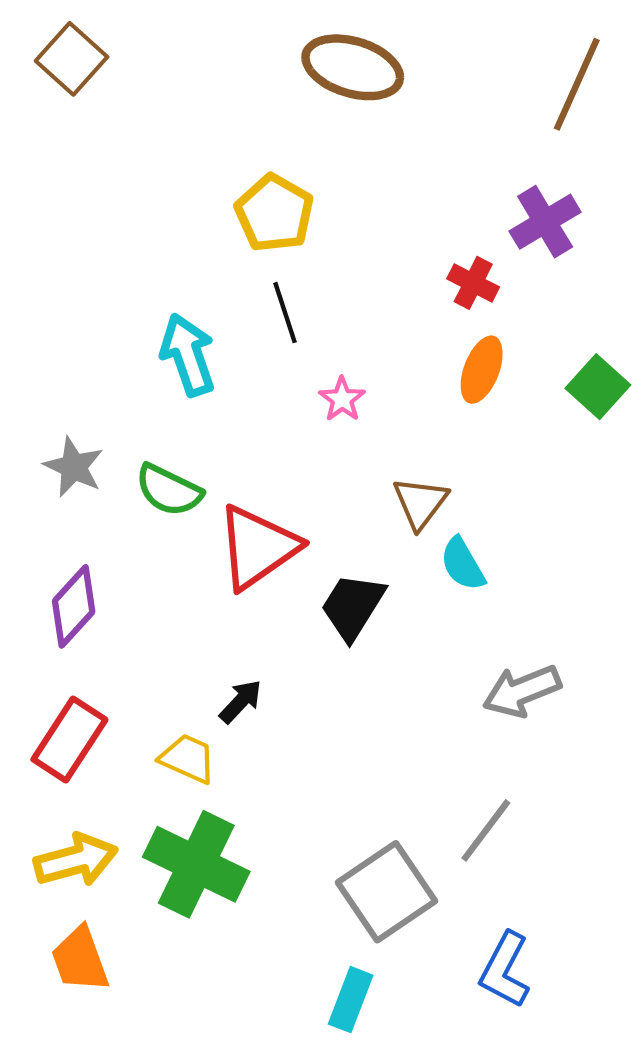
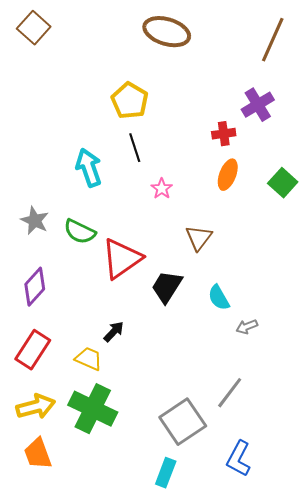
red cross: (473, 283) -> (224, 134), turned -35
cyan semicircle: (463, 564) -> (219, 298), moved
gray arrow: (522, 691) -> (247, 327), size x0.6

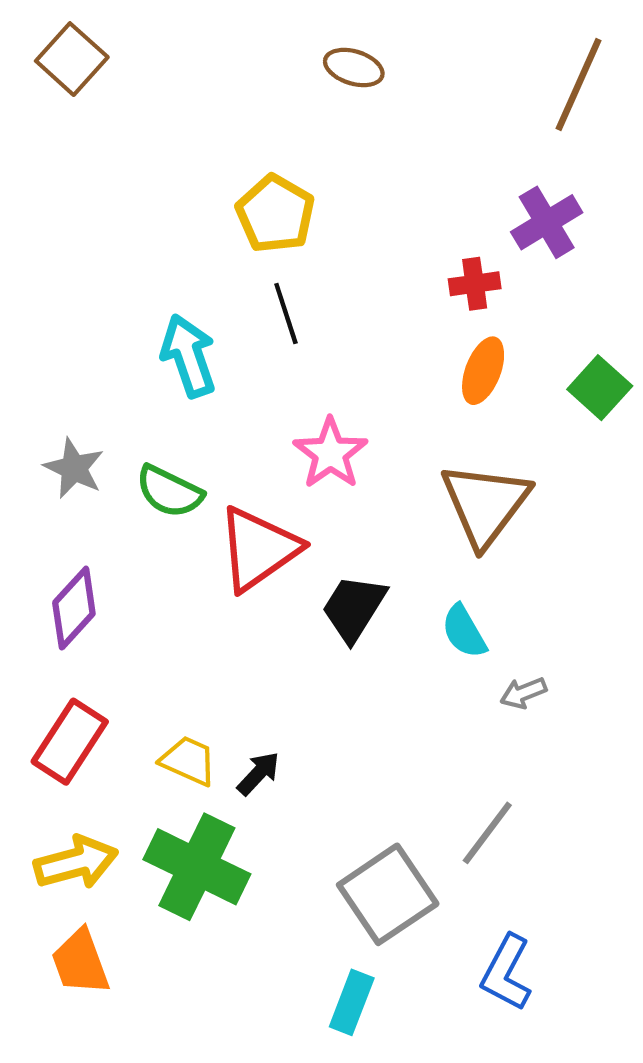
brown ellipse: (167, 32) -> (354, 68), size x0.6
pink star: (162, 189) -> (330, 453), moved, size x1.6
brown triangle: (199, 238) -> (485, 504), moved, size x1.6
black arrow: (114, 332) -> (258, 773), moved

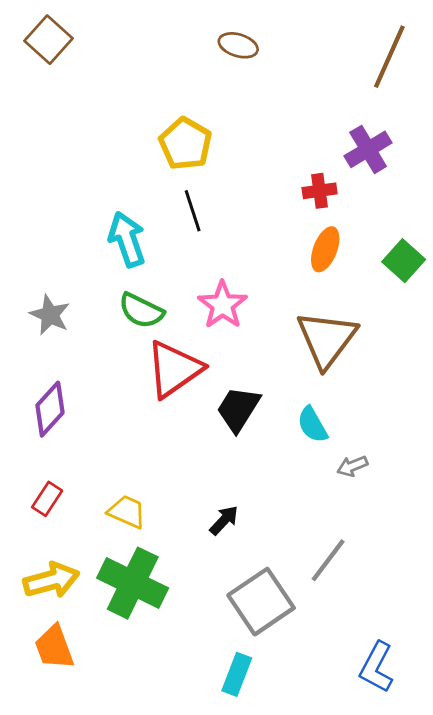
green semicircle: (169, 491) -> (141, 311), moved
red rectangle: (70, 742) -> (47, 499), size x0.6
black arrow: (258, 773) -> (224, 520), moved
blue L-shape: (506, 973) -> (377, 667), moved

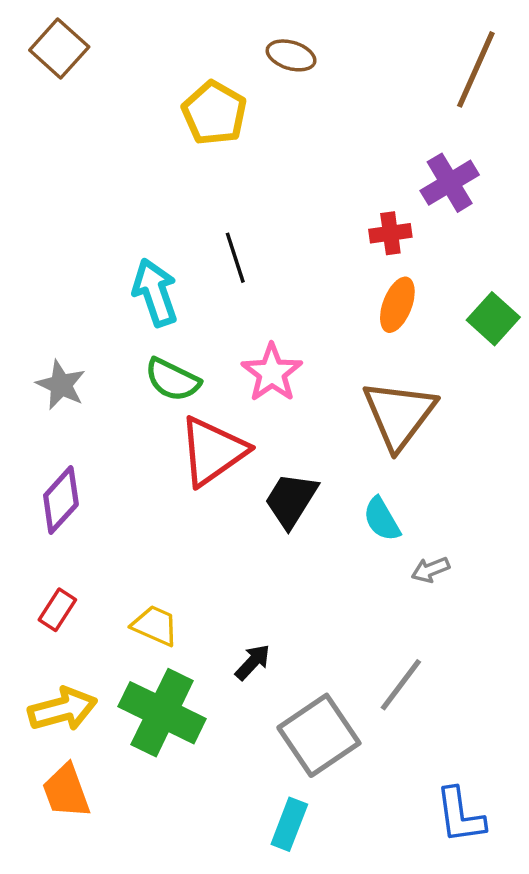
yellow pentagon: (185, 144) -> (214, 113), moved
black arrow: (224, 520) -> (253, 662), moved
blue L-shape: (377, 667) -> (460, 816), turned -36

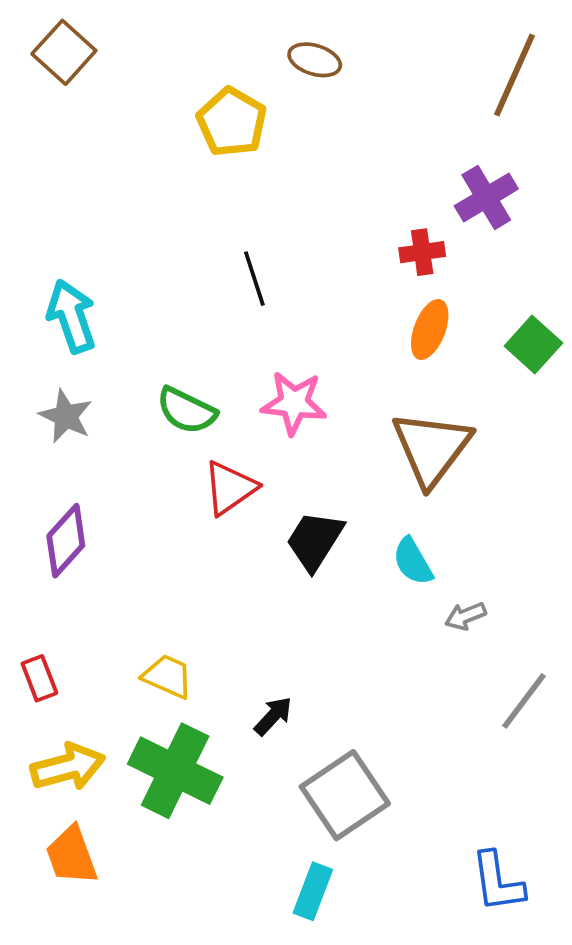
cyan arrow: (155, 293) -> (71, 316), moved
pink star: (272, 373) -> (294, 403), turned -30
red triangle: (213, 451) -> (230, 488), size x0.7
red rectangle: (57, 610) -> (39, 678), moved, turned -54
gray line: (401, 685) -> (524, 701), moved

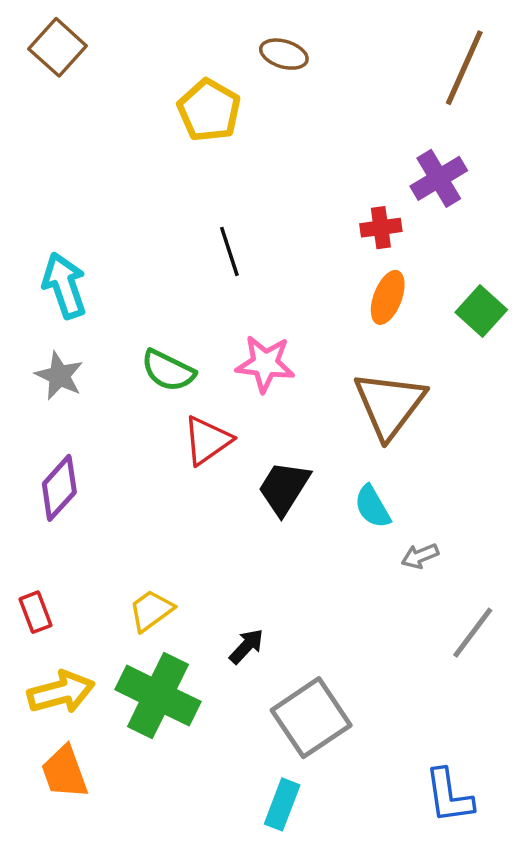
yellow trapezoid: (168, 676) -> (151, 610), turned -60

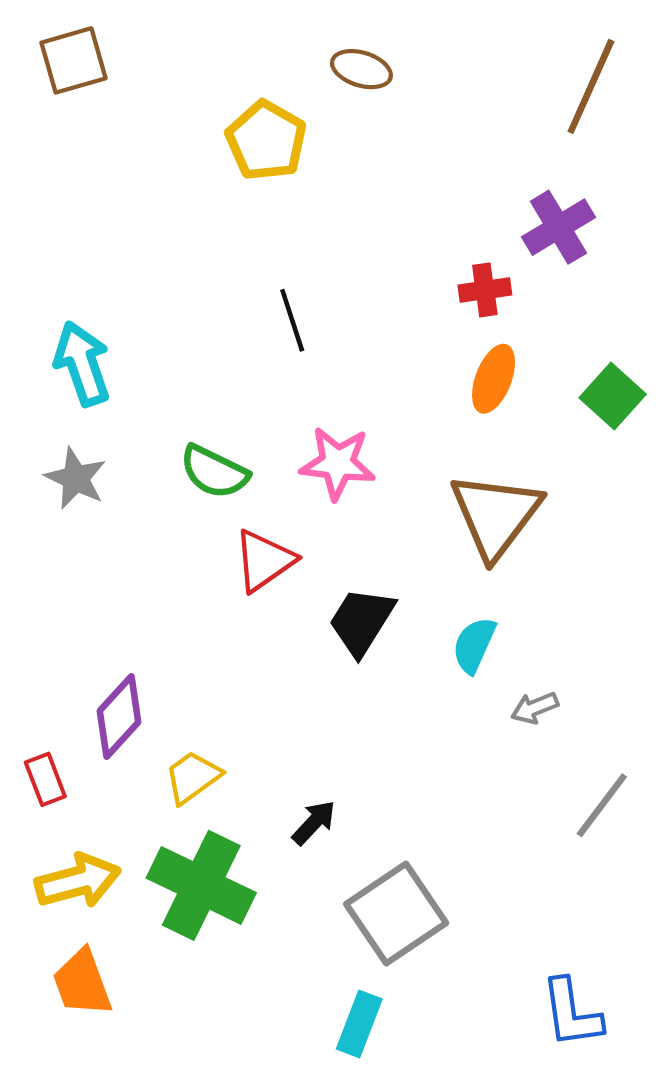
brown square: (58, 47) -> (73, 60), turned 32
purple diamond: (59, 488) -> (119, 716), moved
cyan semicircle: (372, 507) -> (474, 645), turned 54

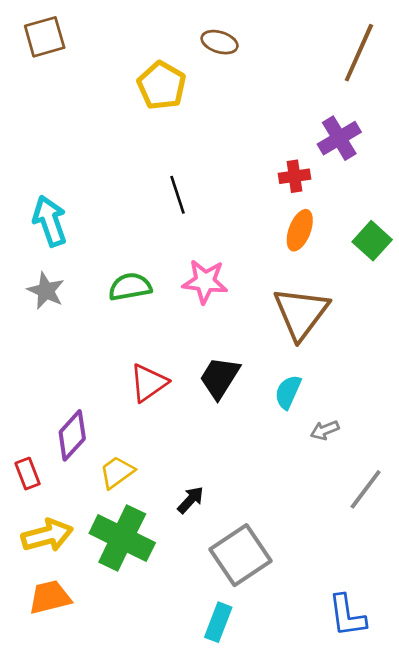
green semicircle: (214, 472) -> (130, 287), turned 144
red triangle: (264, 561) -> (148, 383), moved
orange trapezoid: (82, 983) -> (50, 597), turned 96

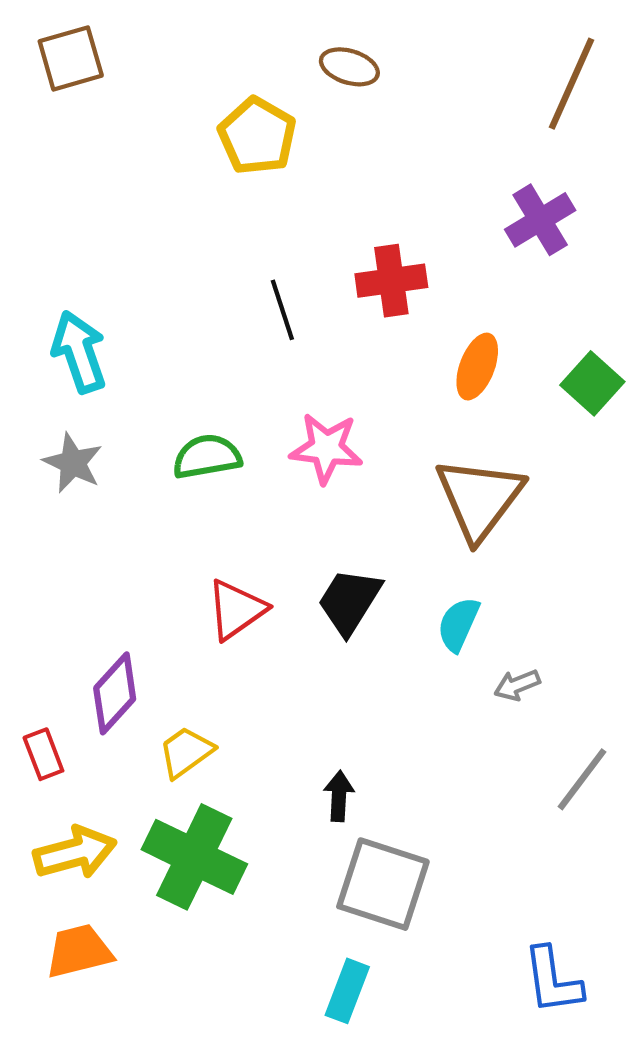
red cross: (294, 176) -> (391, 281), moved, size x1.4
black arrow: (191, 500) -> (339, 796), moved, turned -40
gray square: (241, 555) -> (383, 884), turned -38

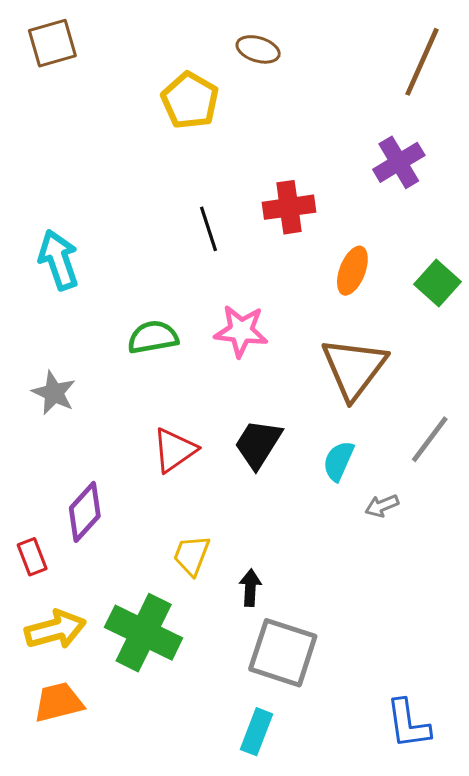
gray star: (73, 463) -> (54, 393), moved
yellow trapezoid: (186, 752) -> (192, 555), moved, turned -33
gray line: (582, 779) -> (430, 439), moved

